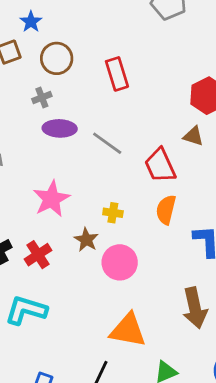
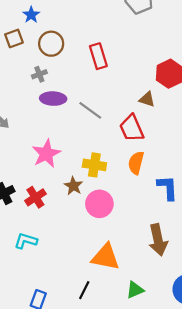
brown triangle: (193, 136) -> (147, 99), moved
yellow cross: (113, 213) -> (94, 165), size x1.5
cyan L-shape: (26, 310) -> (26, 241), size x0.7

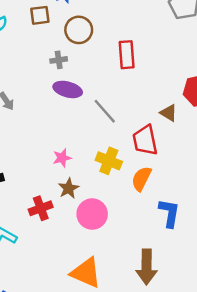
pink star: (46, 154) -> (62, 158), moved, size x0.6
yellow cross: (94, 165) -> (109, 161), moved
red cross: (35, 197) -> (41, 208), moved

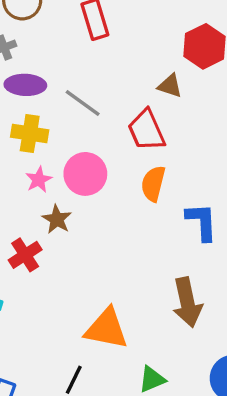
yellow cross: (109, 161) -> (30, 133), moved
pink circle: (92, 214) -> (85, 174), moved

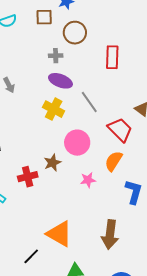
red trapezoid: (146, 130) -> (120, 130), turned 140
pink star: (39, 180) -> (88, 180), moved

